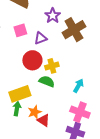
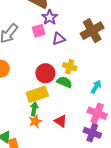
purple star: (53, 16) -> (50, 17), moved
red circle: (32, 60) -> (45, 73), moved
yellow cross: (52, 66) -> (70, 67), turned 32
orange star: (35, 112) -> (35, 121), moved

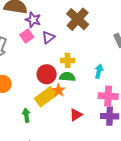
green arrow: (34, 109) -> (26, 115), moved
orange star: (35, 121) -> (58, 90), moved
red triangle: (61, 121) -> (76, 115), turned -48

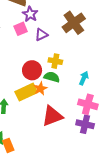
red triangle: (76, 115) -> (52, 116), size x1.6

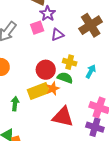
cyan arrow: (84, 78) -> (91, 71), moved
red triangle: (52, 116) -> (63, 117), turned 30

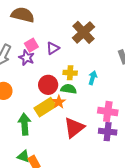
purple star: (48, 14) -> (27, 58), moved
green arrow: (15, 104) -> (25, 124), size x1.5
red triangle: (63, 117) -> (74, 128), turned -40

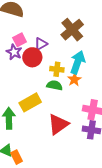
cyan arrow: (93, 78) -> (78, 62), moved, size x1.6
red circle: (48, 85) -> (32, 57), moved
orange star: (59, 102) -> (74, 80), moved

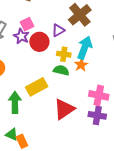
purple triangle: (41, 44) -> (58, 30), moved

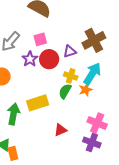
purple star: (21, 36) -> (30, 59), moved
green semicircle: (61, 70) -> (65, 91), turned -84
red triangle: (64, 109) -> (60, 130), size x0.6

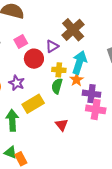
purple star: (30, 59) -> (17, 83), moved
red triangle: (60, 130) -> (62, 125), turned -32
purple cross: (92, 142) -> (92, 94), moved

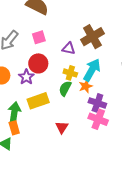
purple triangle: (52, 46) -> (69, 49), turned 32
red circle: (34, 59) -> (38, 63), moved
orange rectangle: (21, 159) -> (14, 128), moved

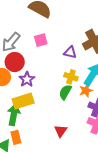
red circle: (38, 63) -> (15, 62), moved
yellow rectangle: (38, 101) -> (23, 101), moved
orange rectangle: (14, 128) -> (16, 137), moved

